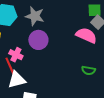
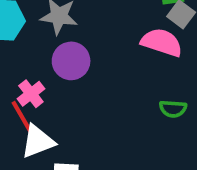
pink cross: (16, 55) -> (31, 94), turned 32

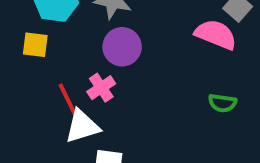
pink cross: (31, 94) -> (101, 88), moved

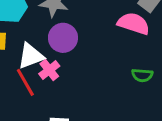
white triangle: (82, 126) -> (31, 56), moved

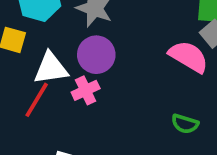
pink cross: (49, 70) -> (86, 90), moved
red line: (25, 82) -> (37, 100), turned 48

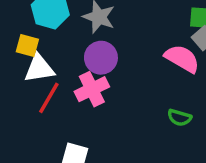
white triangle: (51, 68) -> (39, 68), moved
pink cross: (86, 90) -> (92, 89), size x1.4

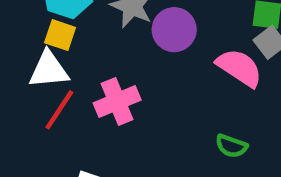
yellow square: (27, 45) -> (60, 35), moved
purple circle: (101, 58) -> (174, 30), moved

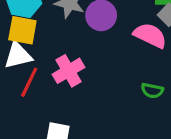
yellow square: (60, 35) -> (22, 30), size x1.4

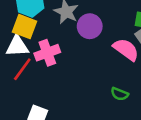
pink cross: (69, 71) -> (47, 53), moved

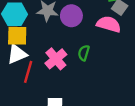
pink cross: (47, 53) -> (56, 59), moved
green semicircle: (120, 94) -> (84, 53), moved, turned 105

